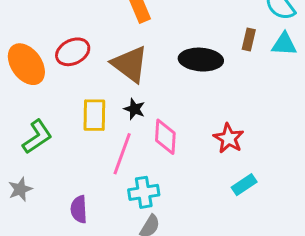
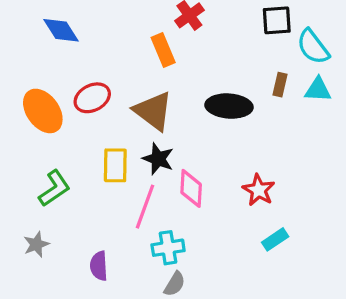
black star: (134, 109) -> (158, 159), size x1.4

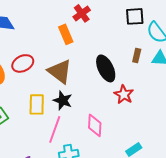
black ellipse: (229, 106) -> (106, 68), turned 60
pink diamond: (191, 188) -> (95, 125), moved
red star: (259, 190) -> (124, 94), moved

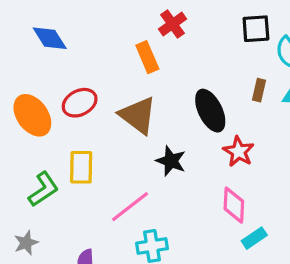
black star: (63, 100) -> (171, 161), moved
yellow rectangle: (37, 104) -> (81, 167), moved
pink diamond: (95, 125) -> (234, 205), moved
pink line: (55, 129) -> (130, 207), turned 32

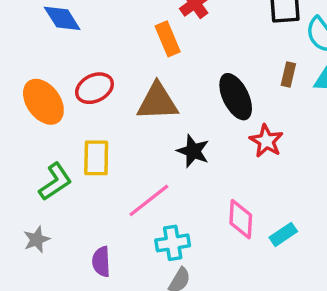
brown triangle: (138, 115) -> (157, 102), turned -39
pink diamond: (234, 205) -> (241, 219), moved

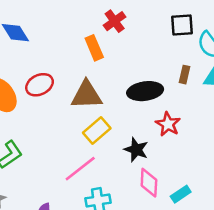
black ellipse: (236, 97) -> (145, 91), turned -72
black star: (193, 151) -> (136, 150), moved
yellow rectangle: (96, 158) -> (97, 131), moved, turned 48

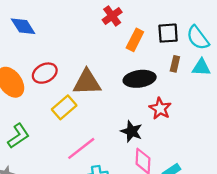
black square: (182, 25) -> (168, 33), moved
orange rectangle: (94, 48) -> (135, 40), moved, turned 50
yellow rectangle: (97, 131) -> (64, 107), moved

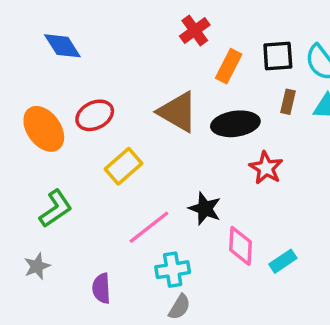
brown triangle: (87, 82) -> (178, 112), moved, turned 32
black star: (132, 131) -> (205, 209), moved

